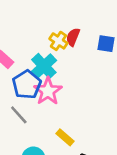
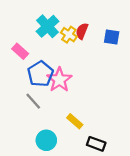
cyan cross: (44, 66) -> (47, 26), moved

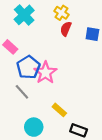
cyan cross: (47, 26) -> (24, 15), moved
yellow cross: (69, 35) -> (61, 13), moved

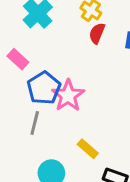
gray line: (22, 92) -> (35, 123), turned 56

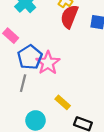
red semicircle: (97, 33) -> (69, 17), size x1.5

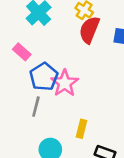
yellow rectangle: (63, 102) -> (82, 129), turned 63

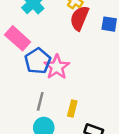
pink rectangle: (22, 52) -> (18, 38), size x1.5
gray line: (36, 107) -> (40, 101), moved

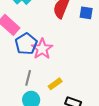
yellow rectangle: (72, 109) -> (55, 84), turned 40

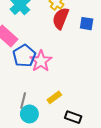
gray line: (28, 78) -> (23, 100), moved

